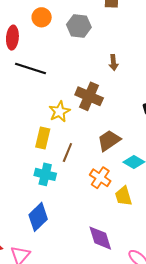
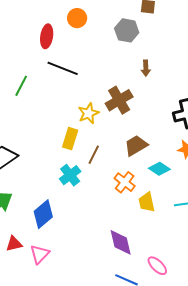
gray hexagon: (79, 26) -> (127, 30), moved
brown cross: (89, 96) -> (119, 100), turned 32
cyan cross: (45, 174) -> (70, 175), turned 35
blue diamond: (38, 217) -> (43, 214), moved

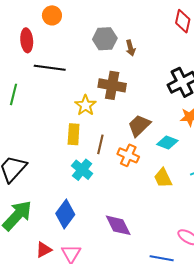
gray hexagon: (127, 30) -> (105, 39), moved
brown cross: (119, 100) -> (112, 85), turned -36
orange cross: (125, 182) -> (128, 155), moved
purple diamond: (121, 242) -> (118, 225), moved

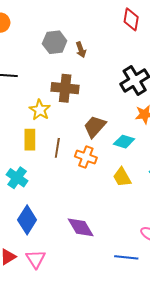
cyan cross: (82, 170) -> (17, 178), moved

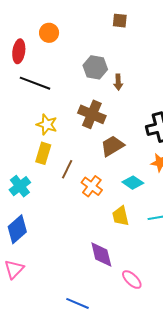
yellow star: (40, 110) -> (47, 125), moved, turned -30
brown trapezoid: (95, 126) -> (112, 146), moved
purple diamond: (81, 227) -> (101, 255), moved
blue line: (126, 257) -> (77, 303), moved

